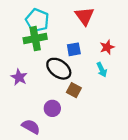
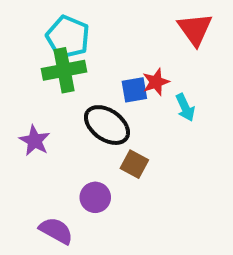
red triangle: (85, 16) -> (195, 29), moved
red star: (107, 47) -> (156, 82), moved
cyan arrow: (102, 70) -> (185, 107), moved

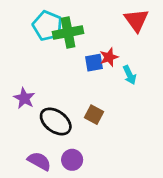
green cross: (64, 70) -> (68, 33), moved
black ellipse: (107, 125) -> (56, 121), moved
purple circle: (95, 197) -> (72, 160), moved

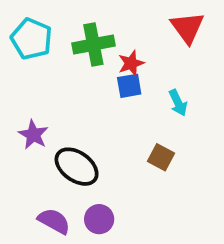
cyan pentagon: (47, 26) -> (31, 39), moved
red star: (109, 57) -> (131, 63), moved
brown square: (94, 115) -> (161, 157), moved

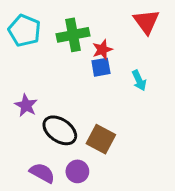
brown square: (161, 157) -> (101, 139), moved, size x1.4

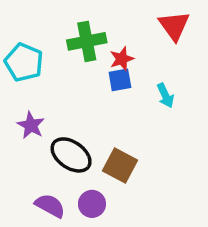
cyan pentagon: (25, 30) -> (24, 62), moved

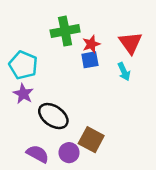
red triangle: (174, 26) -> (130, 43), moved
cyan pentagon: (24, 62) -> (23, 65), moved
brown square: (120, 165) -> (91, 140), moved

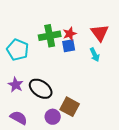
green cross: (65, 31) -> (50, 36), moved
purple star: (23, 94) -> (16, 85), moved
purple semicircle: (38, 154) -> (19, 118), moved

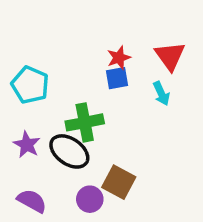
green cross: (50, 36) -> (85, 122), moved

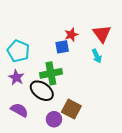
blue square: (117, 78) -> (62, 47), moved
purple star: (27, 145) -> (16, 77), moved
purple semicircle: (32, 201) -> (19, 110), moved

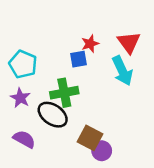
cyan arrow: (97, 56) -> (122, 71), size x1.6
purple circle: (54, 119) -> (102, 151), moved

